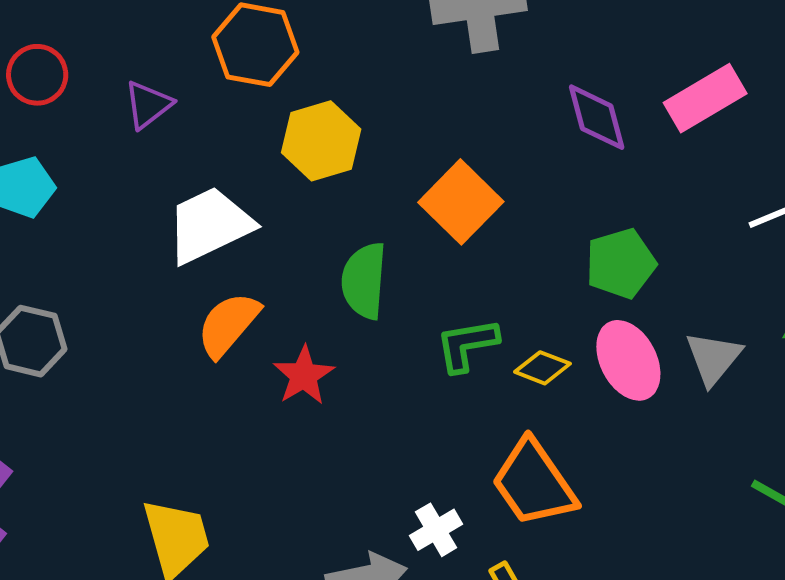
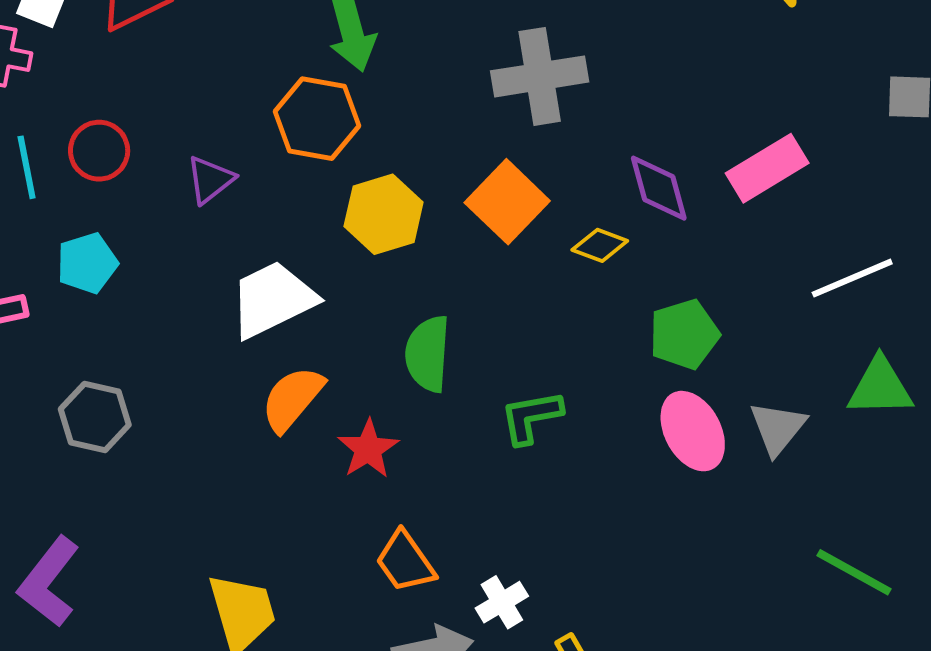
orange square: (461, 202) -> (507, 202), moved
yellow diamond: (543, 368) -> (600, 245), moved
orange trapezoid: (534, 483) -> (405, 562), moved, size x0.7

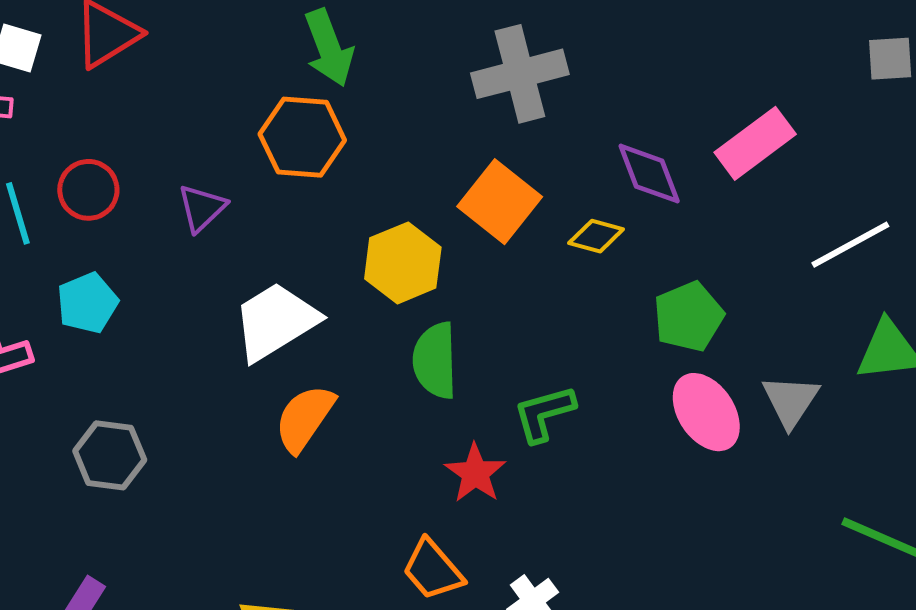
yellow hexagon: (384, 214) -> (403, 263), moved
red star: (368, 449) -> (475, 473), moved

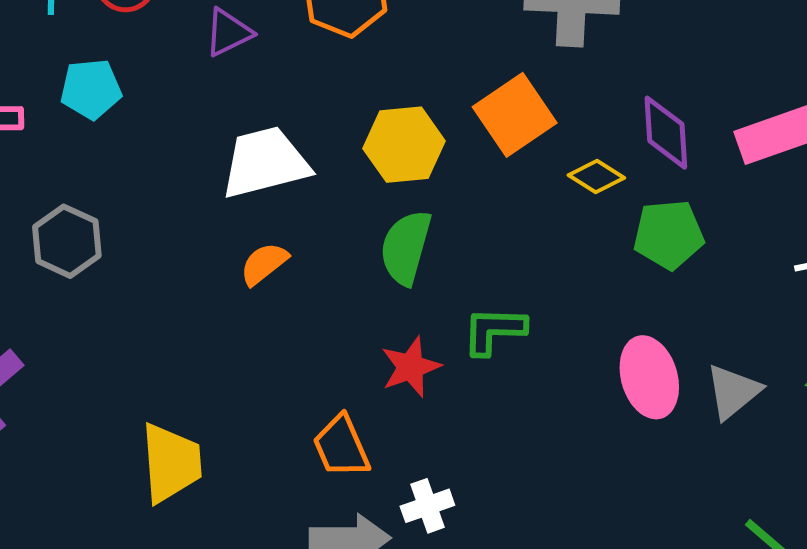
green pentagon: (688, 317) -> (669, 235), moved
orange semicircle: (305, 418) -> (264, 264), size x0.7

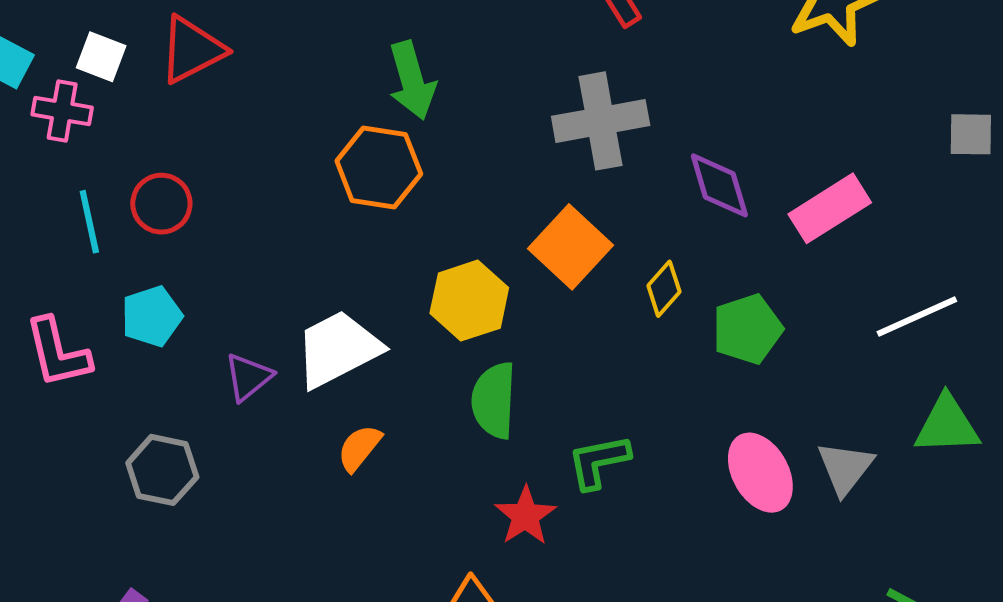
purple triangle: (228, 32) -> (248, 377), moved
purple diamond: (666, 133) -> (719, 185), moved
yellow diamond: (596, 177) -> (664, 289), turned -68

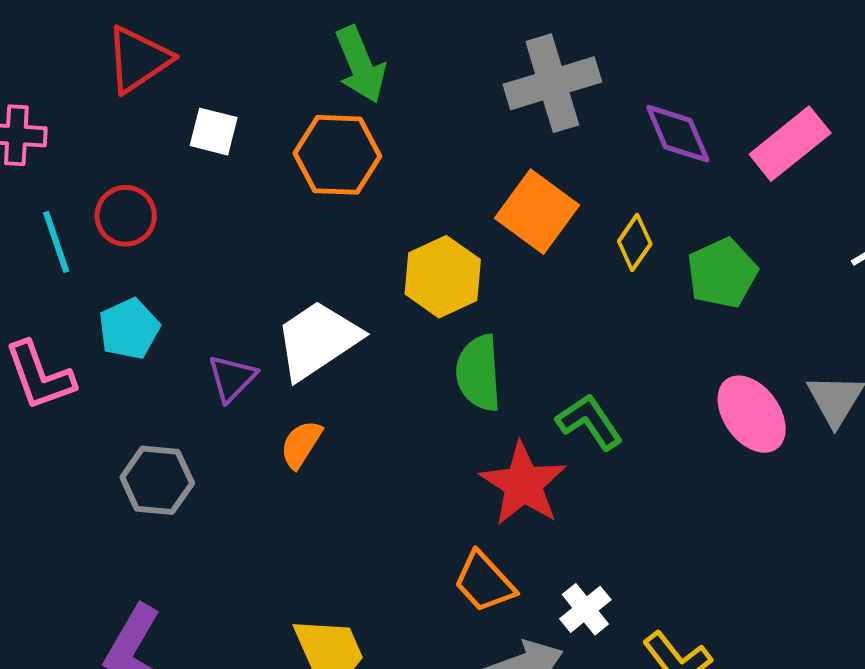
white square: (101, 57) -> (214, 132), moved
orange semicircle: (359, 448) -> (301, 444), moved
green L-shape: (599, 462) -> (590, 422), turned 74
red star: (525, 516) -> (523, 484), size x1.4

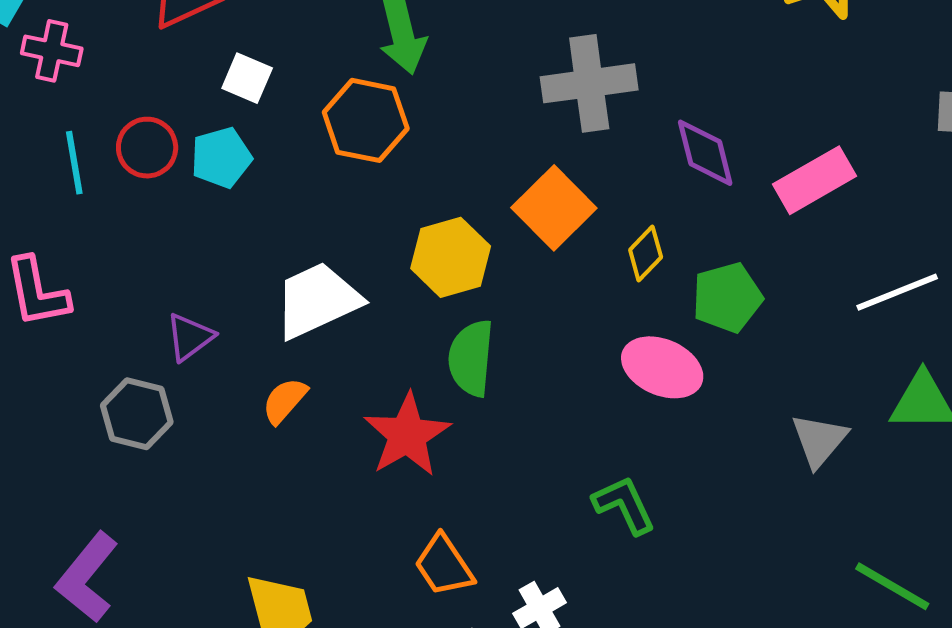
cyan pentagon: (129, 329) -> (221, 158), moved
purple triangle: (232, 378) -> (190, 337), moved
pink ellipse: (752, 414) -> (662, 367), moved, turned -40
green L-shape: (590, 422) -> (624, 505), moved
red star: (523, 484) -> (407, 435), moved

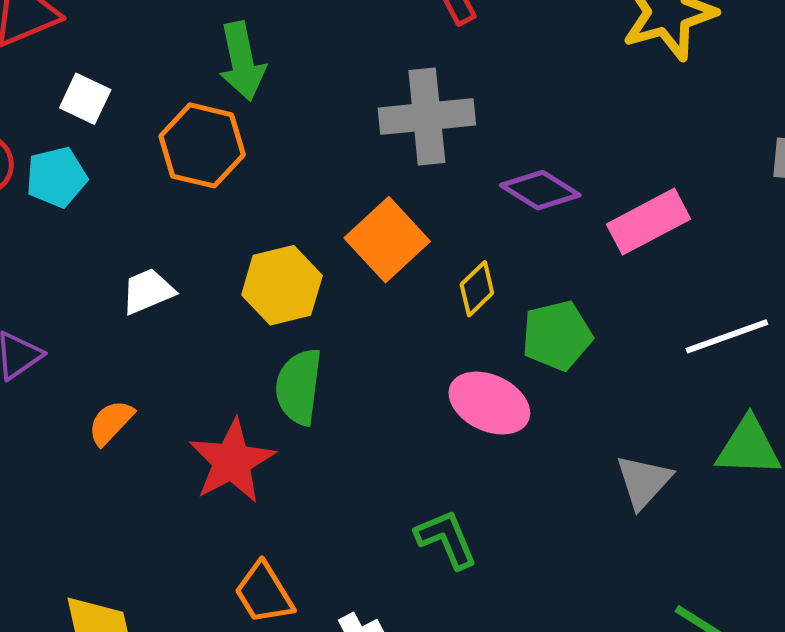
purple diamond: (705, 153) -> (540, 190), turned -46
white trapezoid: (317, 300) -> (148, 291), moved, size x0.6

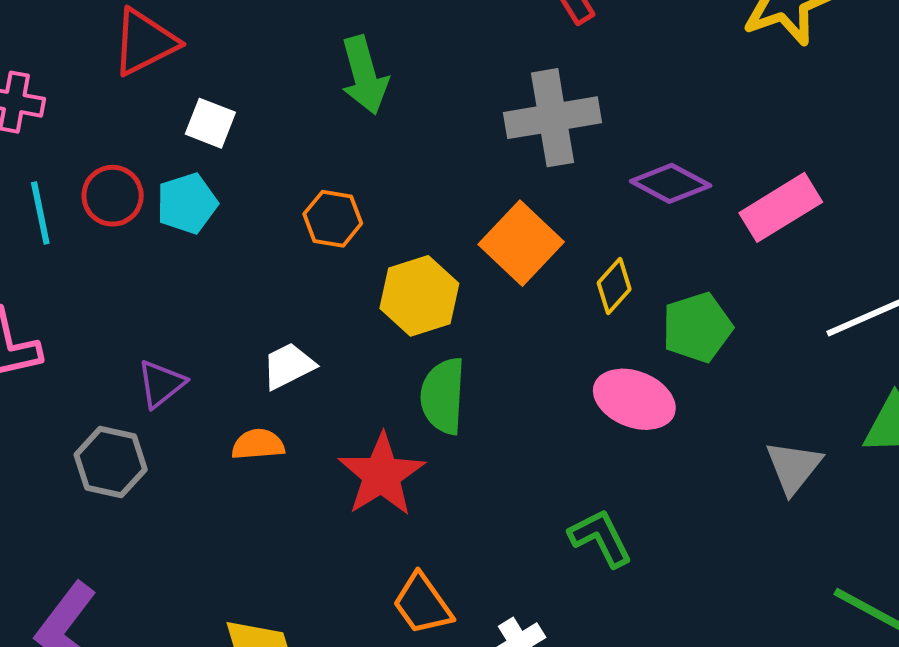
orange hexagon: (202, 145) -> (333, 219), moved, size x0.7
white trapezoid: (148, 291) -> (288, 366), moved
orange semicircle: (111, 422) -> (258, 444), turned 46

